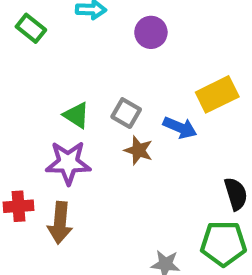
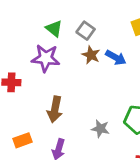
blue arrow: (180, 128) -> (116, 58), moved
brown arrow: (60, 223) -> (55, 109), moved

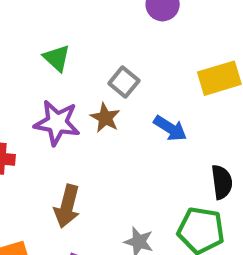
green triangle: (54, 29) -> (57, 58), moved
brown star: (91, 55) -> (105, 118), moved

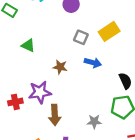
gray square: (124, 82) -> (81, 37), moved
purple star: (57, 123) -> (40, 92), moved

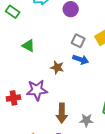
blue arrow: (93, 63) -> (81, 60), moved
brown arrow: (55, 115) -> (62, 113), moved

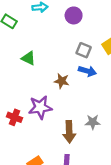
red cross: (13, 98) -> (15, 117), turned 32
gray star: (86, 120) -> (93, 122), moved

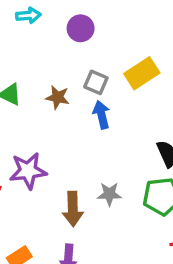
blue arrow: (87, 71) -> (101, 115), turned -120
brown star: (62, 81) -> (58, 97), moved

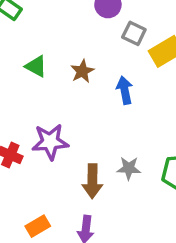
gray square: (96, 82) -> (134, 33), moved
brown star: (58, 97) -> (82, 71), turned 30

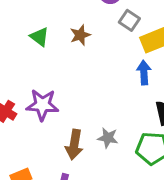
brown star: (82, 71) -> (80, 35), moved
blue arrow: (125, 90) -> (144, 73), moved

